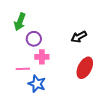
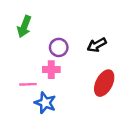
purple circle: (34, 39) -> (59, 47), moved

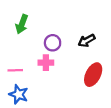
pink line: (28, 84) -> (15, 70), moved
blue star: (45, 103) -> (19, 94), moved

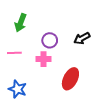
pink line: (15, 70) -> (14, 53), moved
red ellipse: (93, 75) -> (70, 79), moved

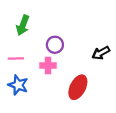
black arrow: (82, 38) -> (101, 53), moved
blue star: (18, 89) -> (18, 85), moved

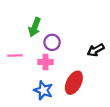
green arrow: (23, 25) -> (35, 27), moved
blue star: (18, 85) -> (43, 90), moved

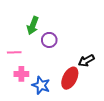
black arrow: (96, 50) -> (86, 61), moved
pink cross: (46, 62) -> (21, 74), moved

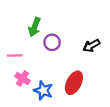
black arrow: (86, 61) -> (91, 46), moved
pink cross: (21, 74) -> (23, 78), turned 32

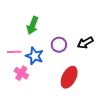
purple circle: (52, 42) -> (59, 45), moved
blue star: (43, 90) -> (35, 56), moved

